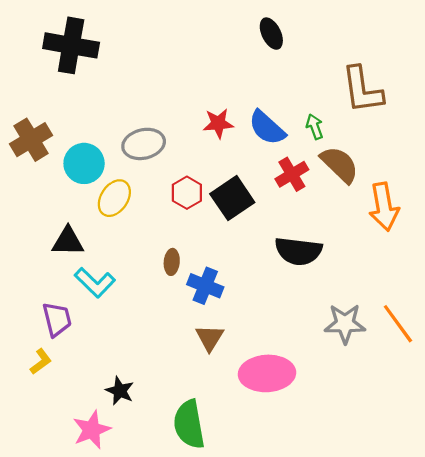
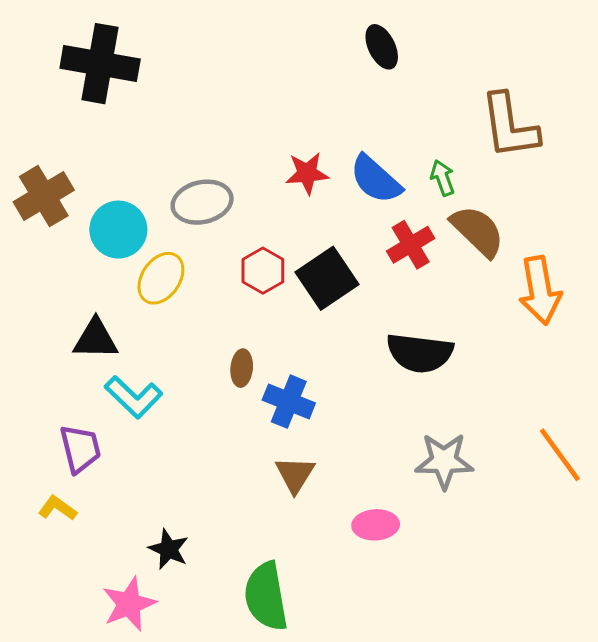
gray star: (345, 324) -> (444, 461), moved
yellow L-shape: (41, 362) -> (57, 508), turned -108
pink ellipse: (267, 373) -> (376, 525), size x0.6

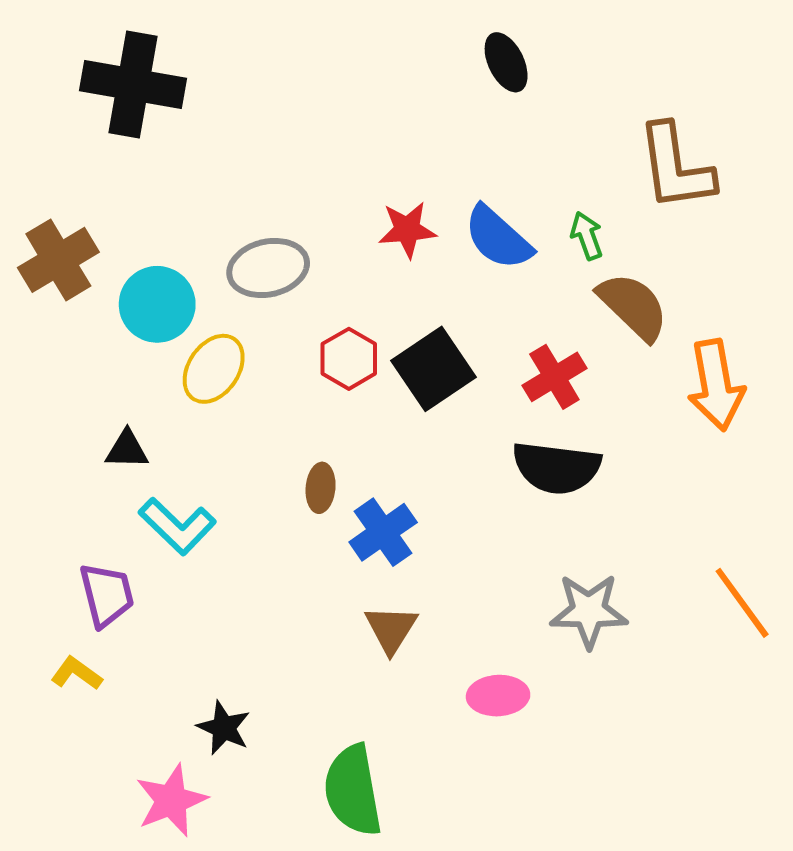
red cross: (411, 245) -> (554, 377), moved
black triangle: (96, 339) -> (127, 450), size x0.7
blue cross: (289, 402) -> (383, 532), turned 33

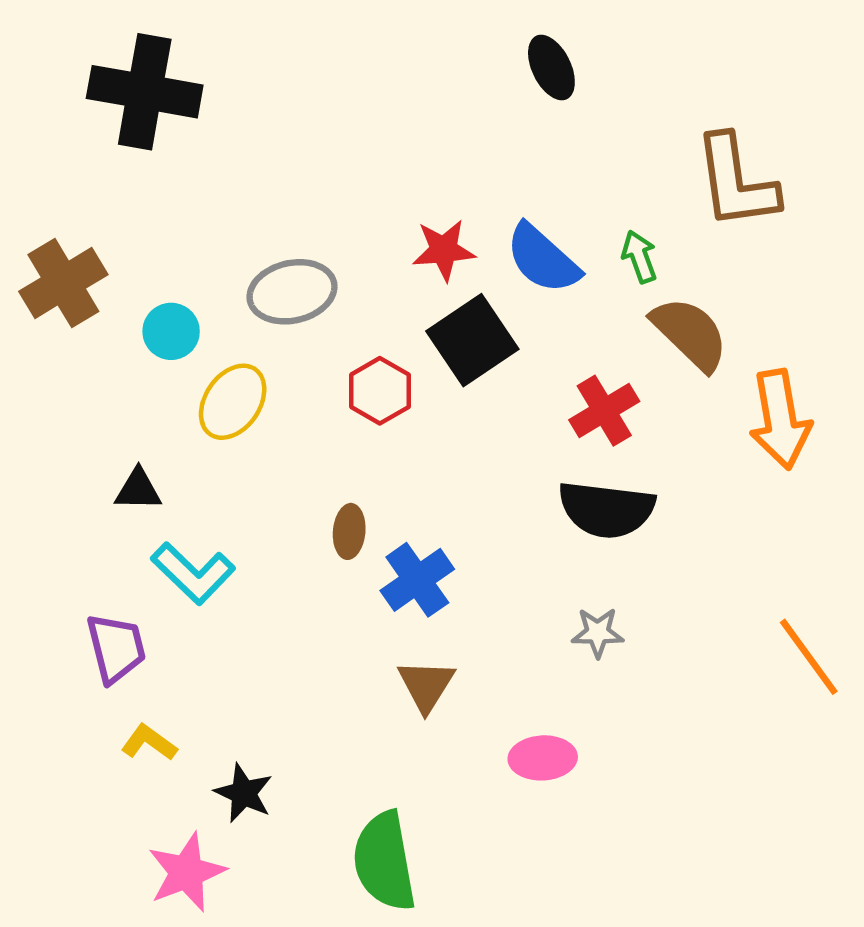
cyan circle: (157, 304) -> (171, 331), size x0.7
black square: (433, 369) -> (472, 340), moved
gray star: (589, 611) -> (598, 633), moved, size x0.6
yellow L-shape: (76, 673) -> (149, 743), moved

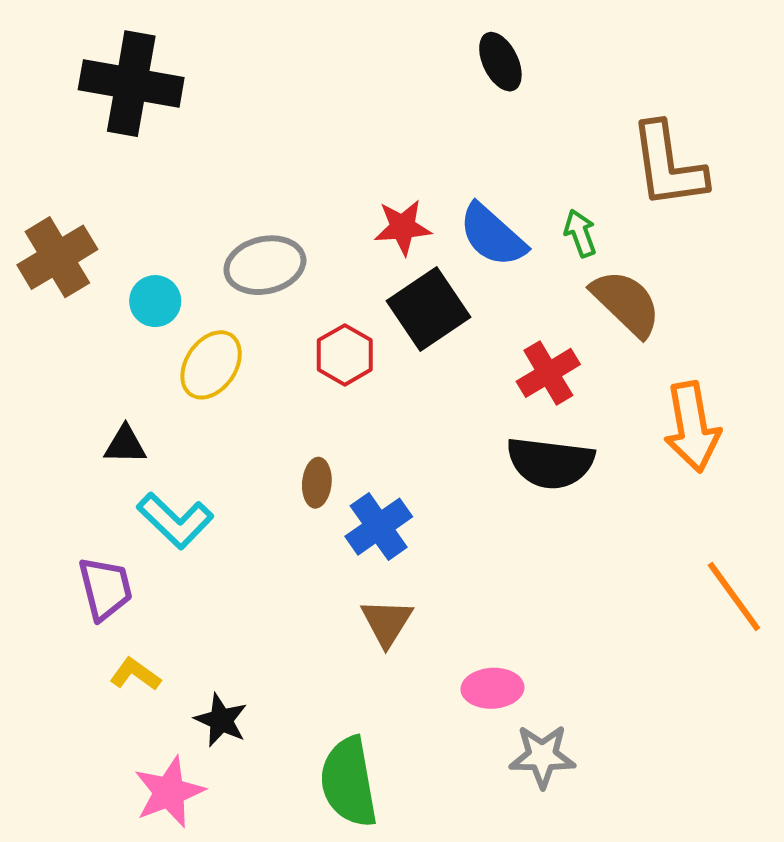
orange arrow: (780, 419) -> (692, 427), moved
gray star: (598, 633) -> (542, 756), moved, size x1.4

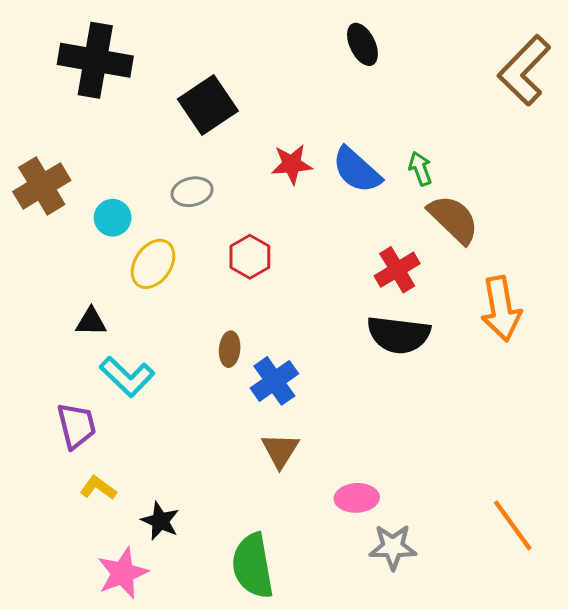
brown L-shape: (668, 165) -> (524, 70), moved, turned 52
gray ellipse: (265, 265) -> (192, 192), size x0.7
black square: (429, 309) -> (208, 105), moved
orange line: (734, 596) -> (513, 525), moved

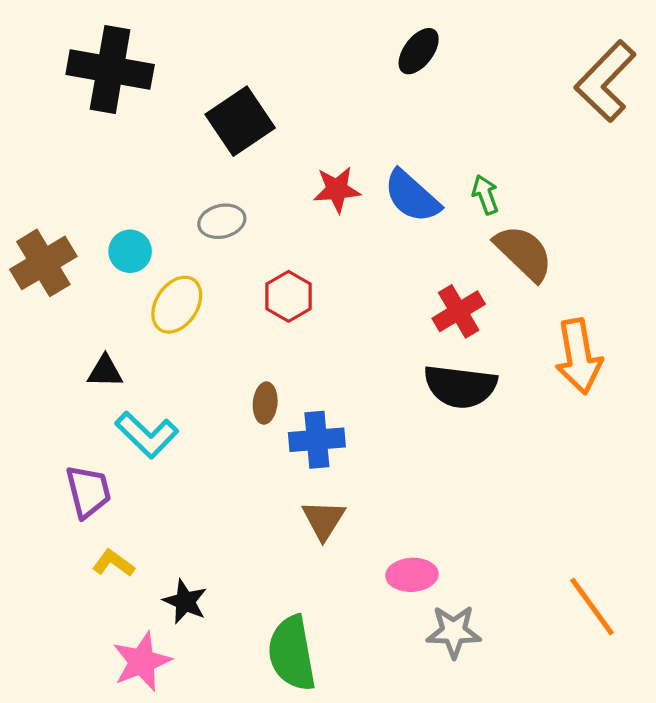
black ellipse: (362, 44) -> (419, 51), turned 63
brown cross: (42, 186) -> (43, 263), moved
blue cross: (274, 381) -> (317, 440), turned 30

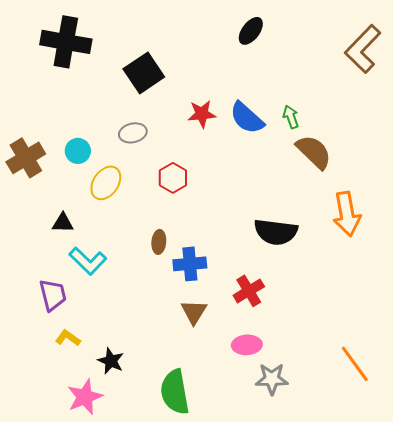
red cross: (459, 311) -> (249, 291), moved

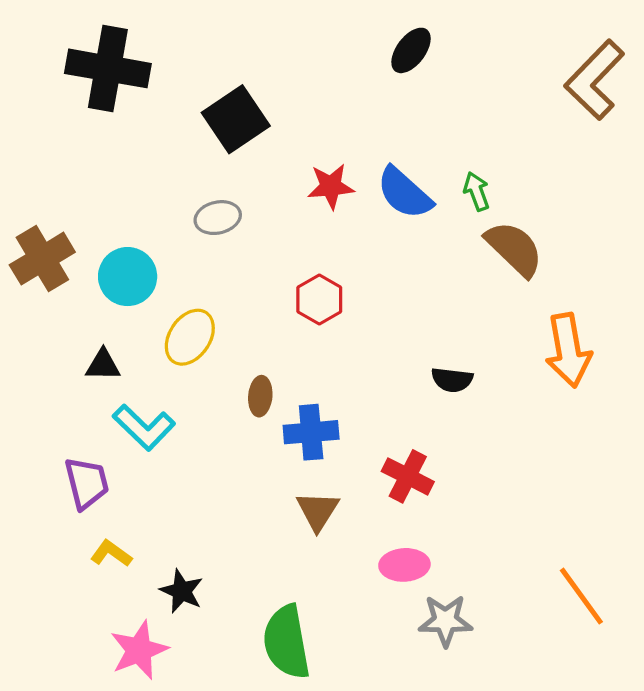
cyan circle: (78, 151) -> (128, 277), moved, size x1.4
red hexagon: (173, 178) -> (319, 299), moved
yellow ellipse: (106, 183) -> (190, 337), moved
black semicircle: (276, 232) -> (452, 380), size x0.6
red cross: (249, 291) -> (408, 476), turned -32

